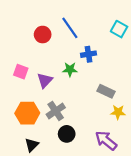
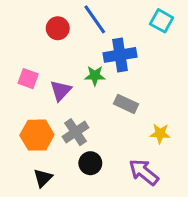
blue cross: (88, 54) -> (120, 55), size x1.5
gray rectangle: (106, 91) -> (126, 104), moved

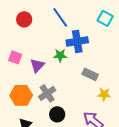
red circle: (58, 28) -> (24, 19), moved
gray rectangle: (126, 104) -> (90, 74), moved

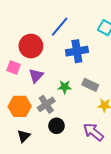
blue line: (60, 17) -> (60, 27), turned 75
red circle: (24, 19) -> (31, 46), moved, size x1.5
green star: (60, 55) -> (65, 87), moved

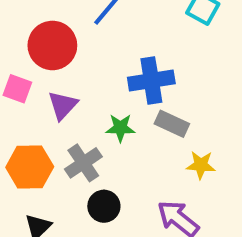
blue cross: (77, 51) -> (151, 80), moved

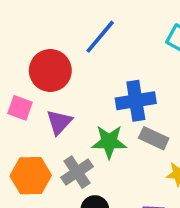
green star: (120, 128) -> (109, 142), size x1.4

